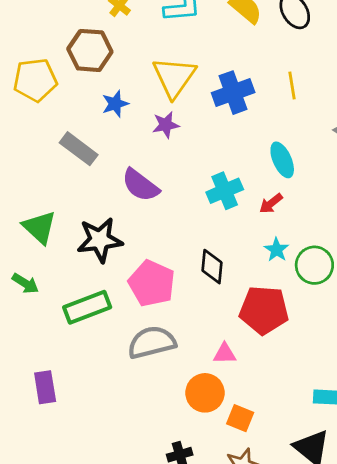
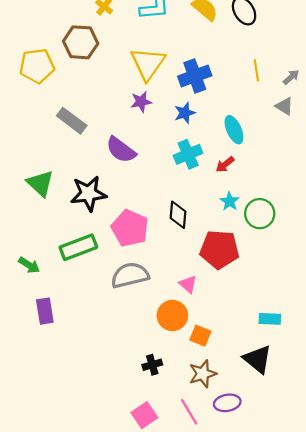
yellow line: (292, 86) -> (256, 70), moved
blue star: (115, 104) -> (185, 113), moved
green arrow: (25, 283) -> (29, 265), moved
pink triangle: (225, 354) -> (188, 284), turned 42

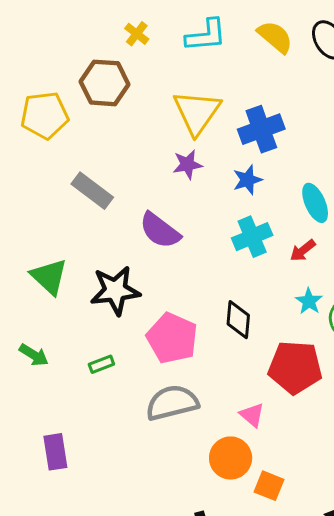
green rectangle: (78, 247) -> (101, 364), size x0.5
green arrow: (29, 265) -> (34, 355), moved

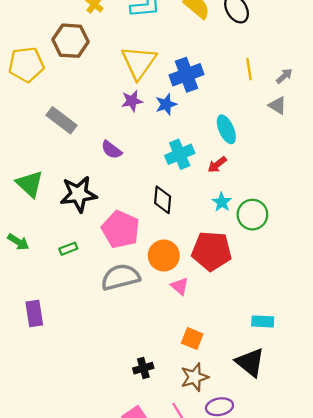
blue star: (247, 180) -> (166, 104), moved
purple semicircle: (160, 231) -> (111, 150), size x0.7
black diamond: (238, 320) -> (163, 200), moved
orange circle: (231, 458) -> (164, 256), moved

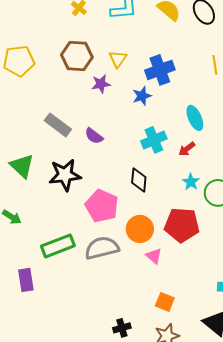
brown hexagon: (71, 41) -> (77, 56), moved
yellow triangle: (139, 62) -> (118, 59), size x0.6
purple star: (132, 101) -> (101, 84), moved
gray rectangle: (61, 120) -> (58, 125), moved
green rectangle: (68, 249) -> (58, 246), moved, size x2.0

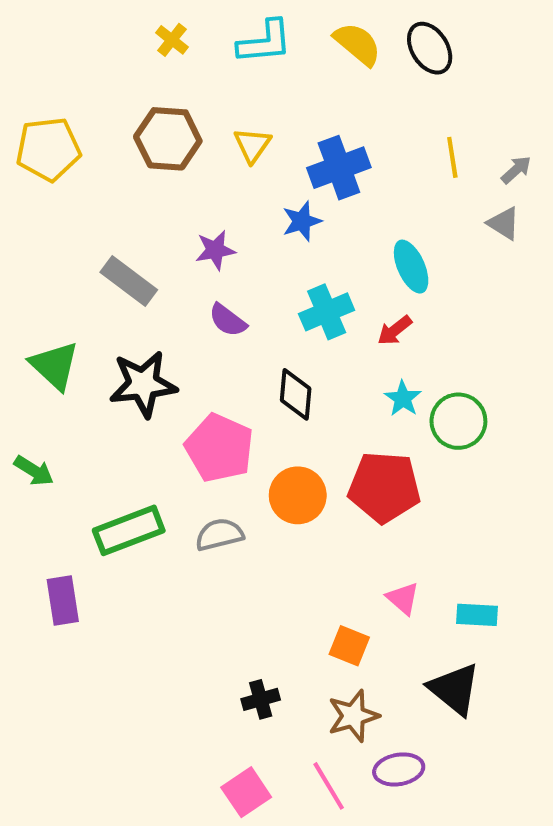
purple star: (101, 84) -> (215, 250), moved
purple semicircle: (94, 136) -> (228, 320), moved
gray semicircle: (102, 248) -> (219, 535), size x0.7
pink triangle: (154, 256) -> (403, 598), moved

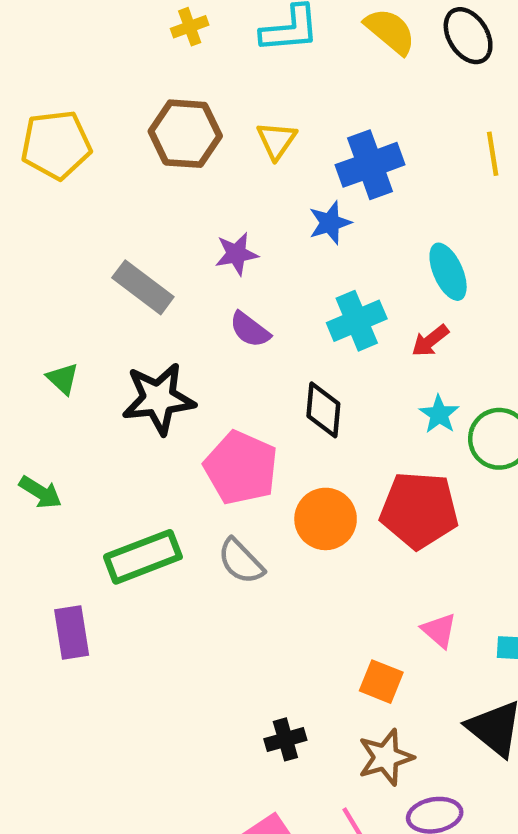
yellow cross: (172, 40) -> (190, 27), turned 32
green triangle: (55, 366) -> (63, 379), size x0.6
gray semicircle: (219, 535) -> (241, 561), turned -120

